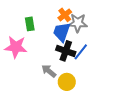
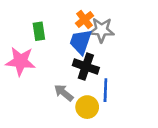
blue line: (81, 52) -> (105, 90), moved, turned -36

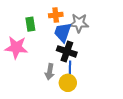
orange cross: (85, 20) -> (56, 15), moved, turned 32
blue line: (105, 90) -> (70, 70), moved
gray arrow: (64, 93) -> (50, 72), turned -119

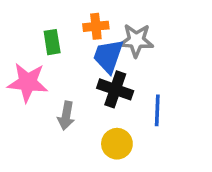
blue line: (70, 70) -> (157, 110), moved
gray arrow: (50, 72) -> (66, 116), moved

